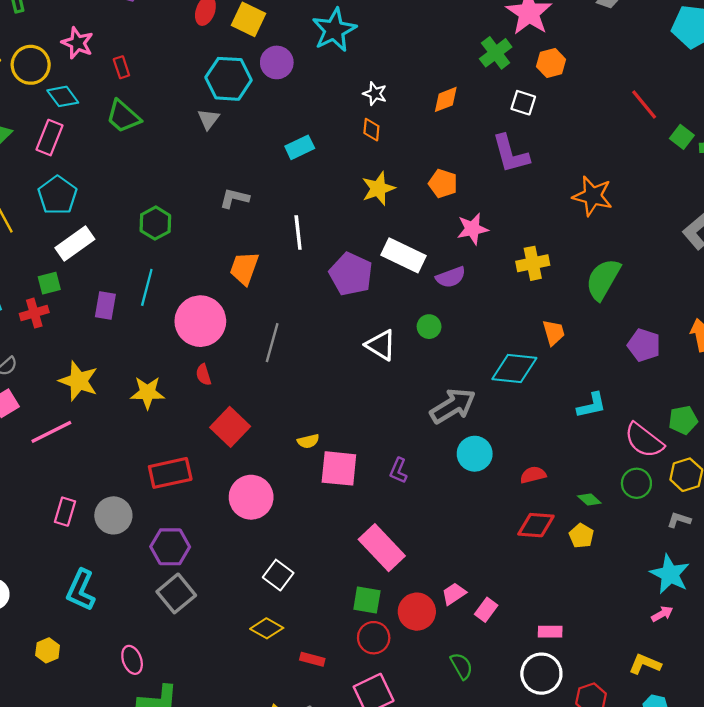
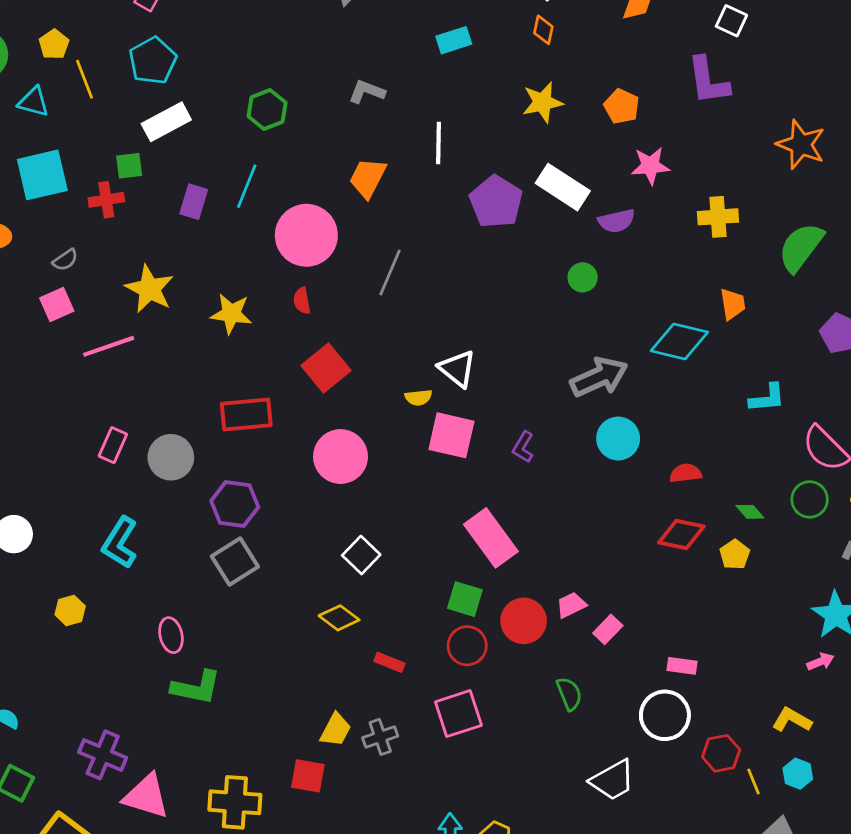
white triangle: (381, 345) -> (457, 369), moved

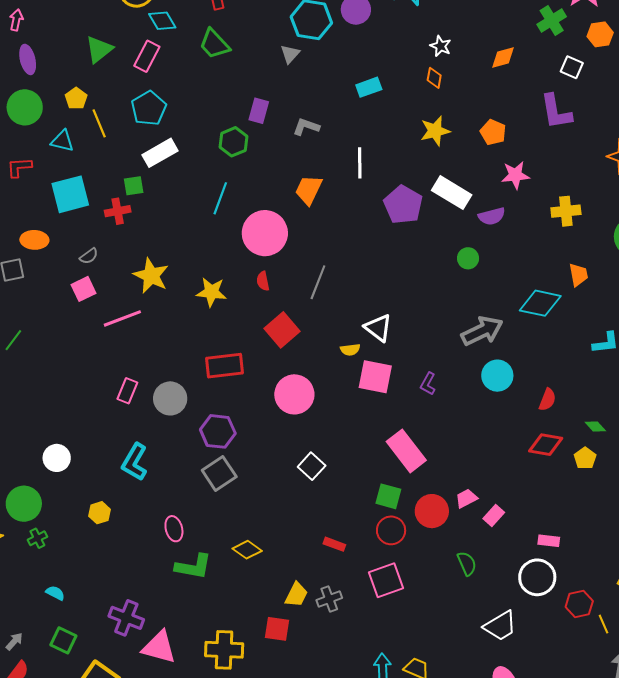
purple rectangle: (194, 202) -> (259, 111), moved
gray line: (390, 272) -> (318, 282), moved
red semicircle: (686, 473) -> (547, 400), turned 120
yellow diamond: (339, 618) -> (247, 550), moved

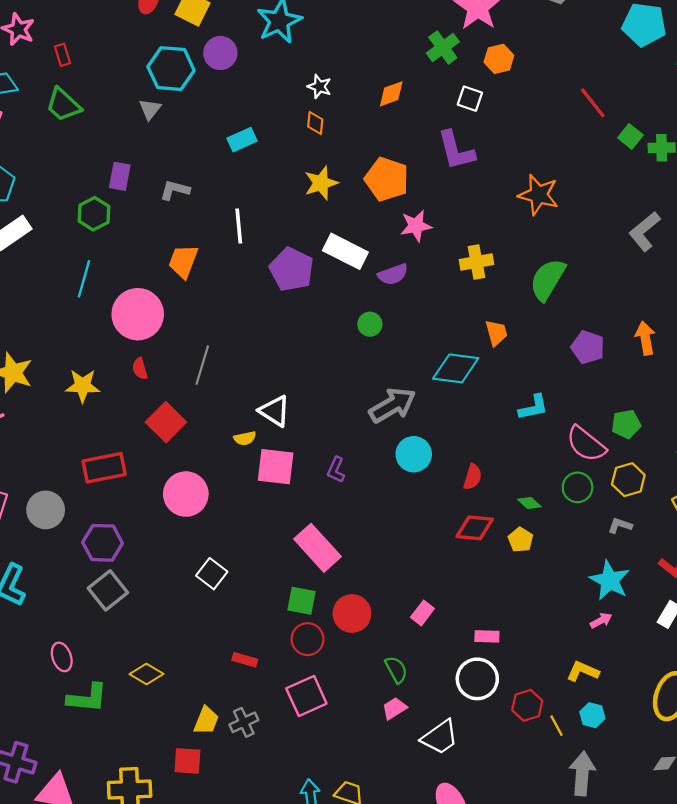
orange pentagon: (493, 132) -> (387, 179), size x1.5
pink trapezoid: (466, 498) -> (394, 708), moved

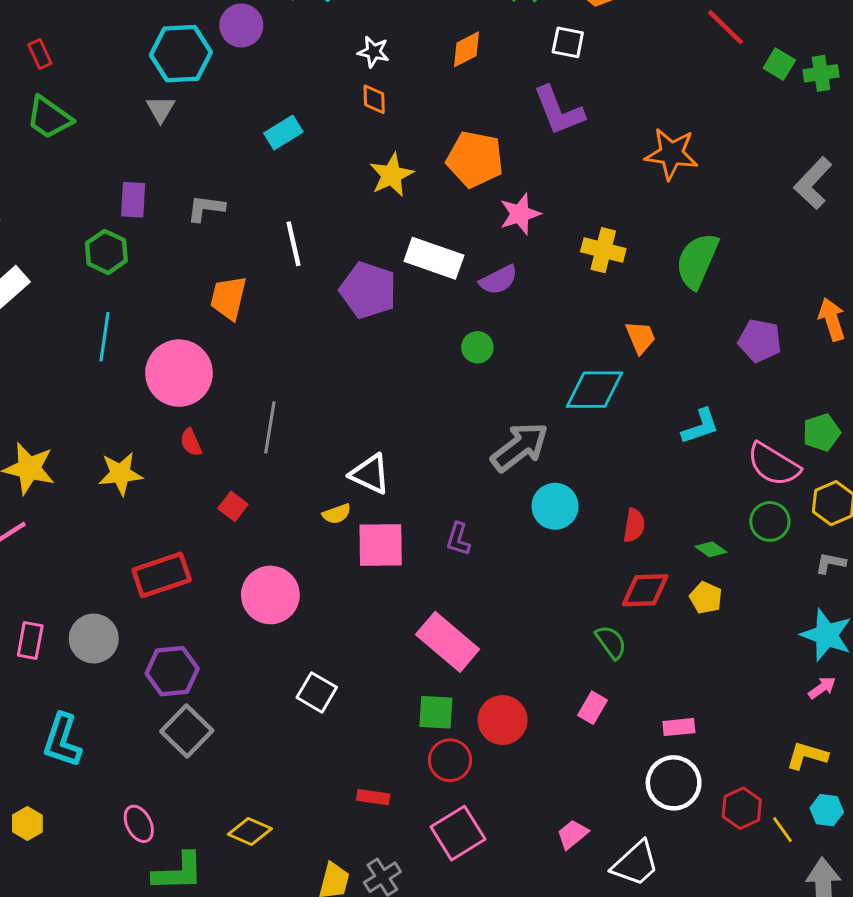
yellow cross: (476, 262) -> (603, 250), turned 32
red square: (166, 422) -> (233, 506), size x0.6
green semicircle: (396, 670) -> (611, 642), moved

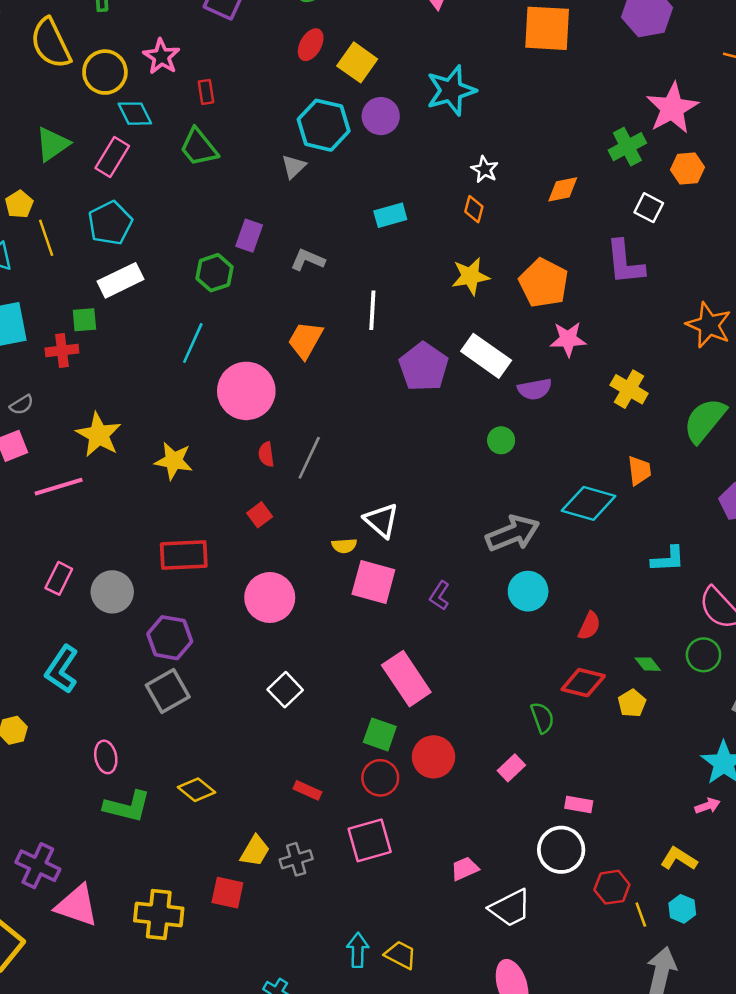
red semicircle: (191, 442) -> (266, 454), moved

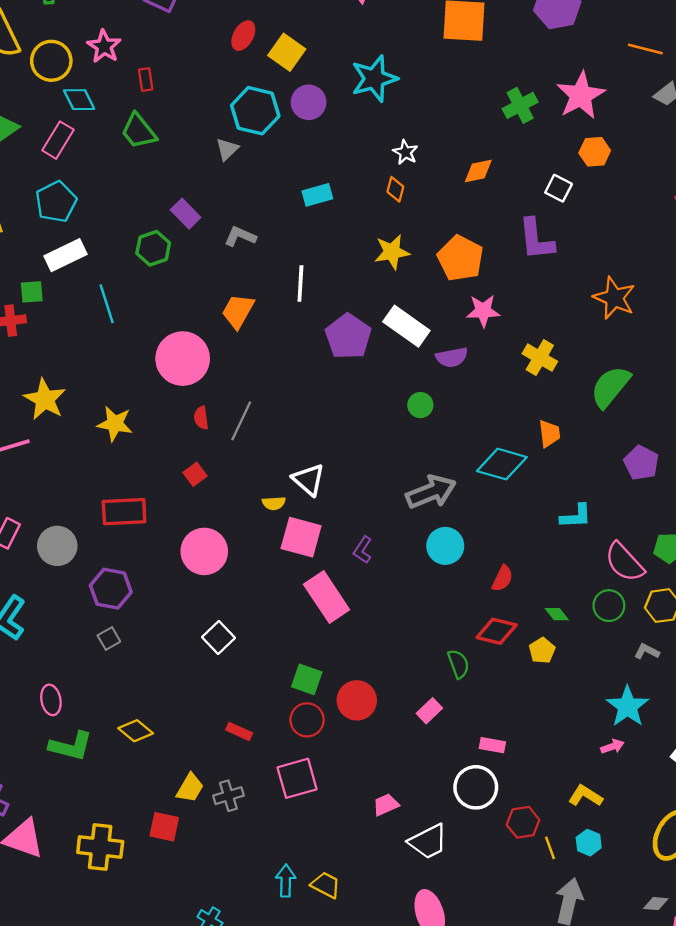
green cross: (627, 147) -> (520, 105), moved
purple rectangle: (249, 236) -> (186, 214), turned -64
cyan line: (193, 343) -> (107, 304), moved, turned -42
pink rectangle: (406, 679) -> (327, 597), moved
gray square: (168, 691) -> (109, 638), size x0.6

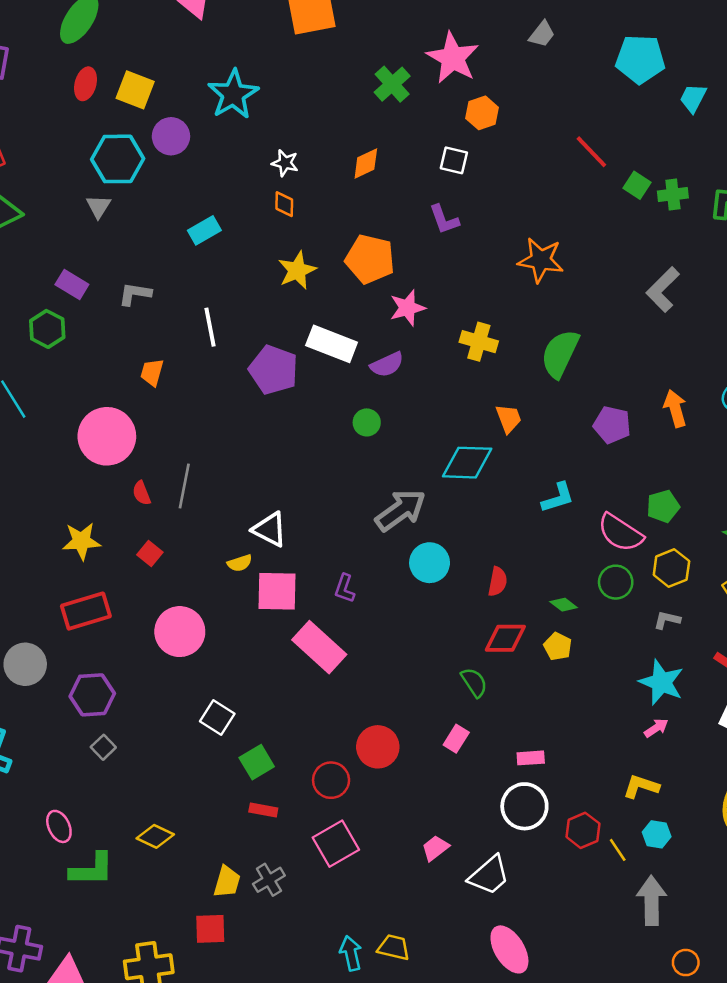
purple L-shape: (536, 239) -> (444, 219), size x0.7
orange trapezoid: (238, 311) -> (152, 372), size x0.7
yellow star: (115, 424) -> (81, 541), moved
green square: (307, 679) -> (257, 762), moved, turned -36

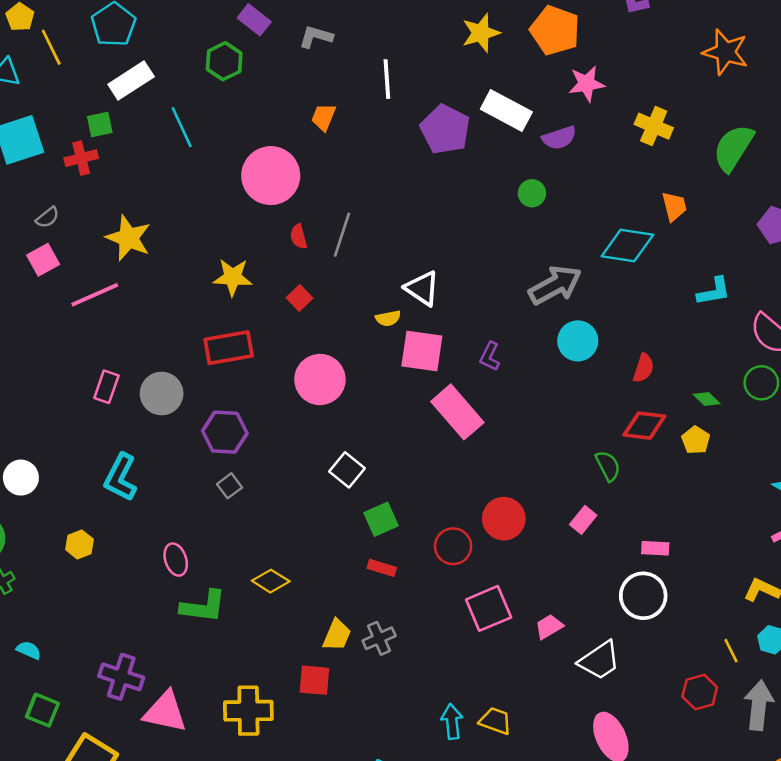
red hexagon: (583, 830) -> (700, 692), moved
pink square: (336, 844) -> (489, 608), moved

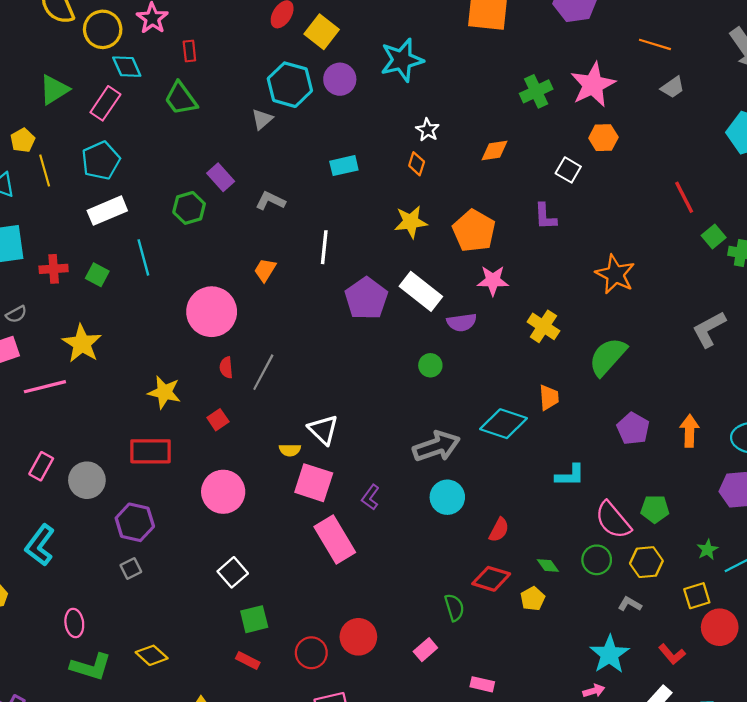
green square: (100, 125) -> (97, 275), moved, turned 30

